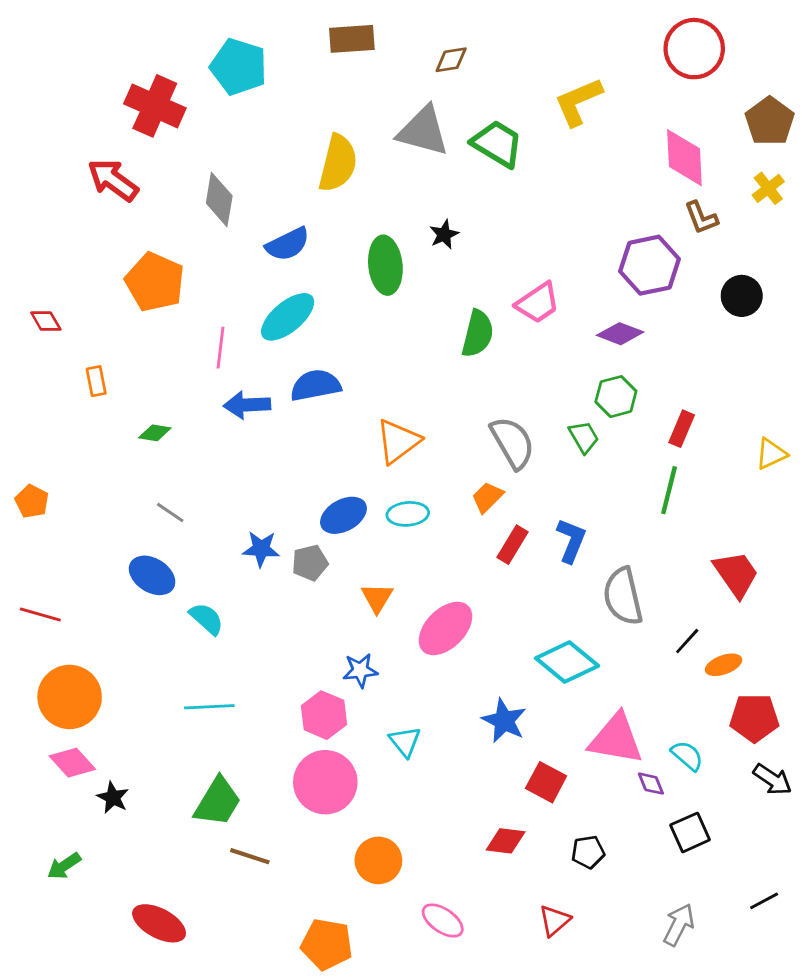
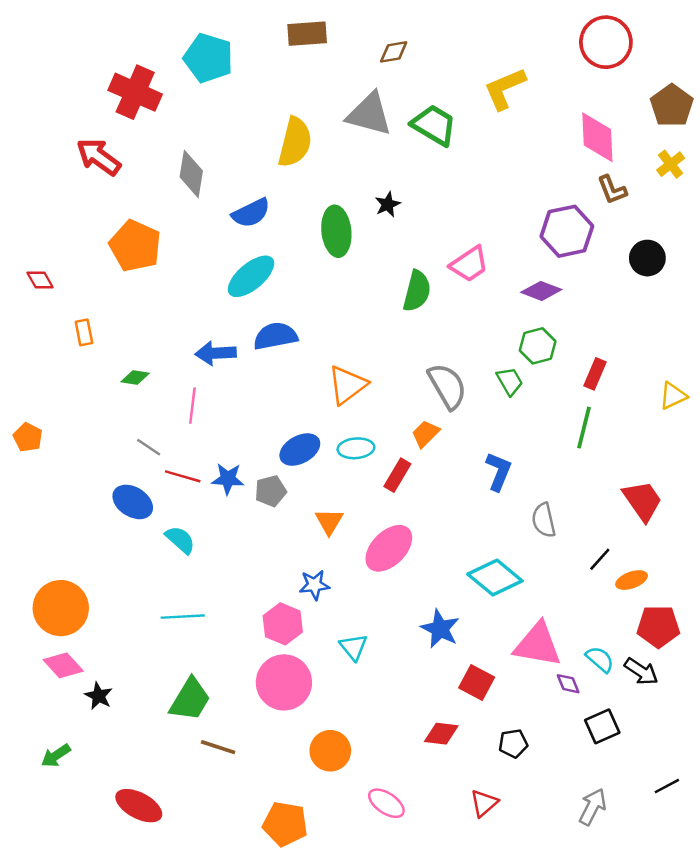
pink line: (221, 348) -> (192, 406), moved
red rectangle: (513, 545) -> (397, 475), moved
gray semicircle: (623, 596) -> (544, 520), size x0.7
red line: (40, 615) -> (183, 476), moved
black arrow: (772, 779) -> (641, 671), moved

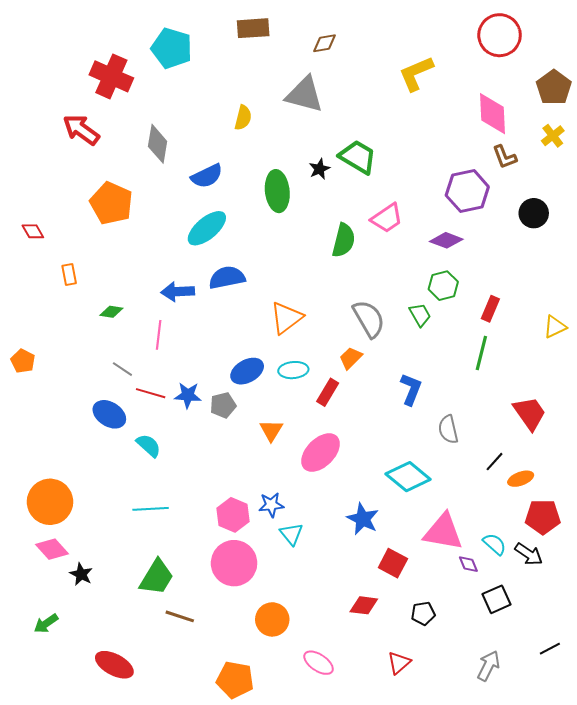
green trapezoid: (434, 125) -> (358, 157), moved
yellow semicircle: (295, 142) -> (243, 118), size x0.6
blue star: (314, 585) -> (271, 505), moved

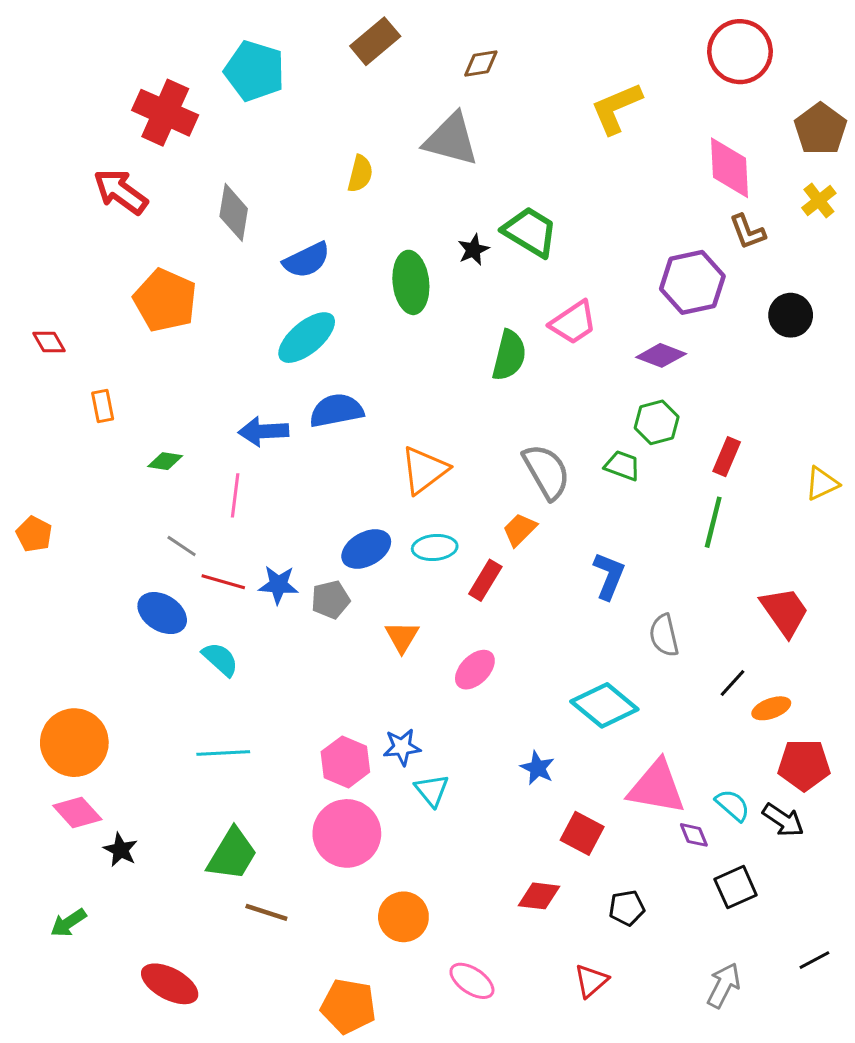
brown rectangle: (253, 28) -> (375, 41), turned -36
green trapezoid: (420, 315) -> (622, 466), turned -40
pink ellipse: (321, 453) -> (475, 670), size x0.7
blue star: (363, 519) -> (537, 768), size x0.7

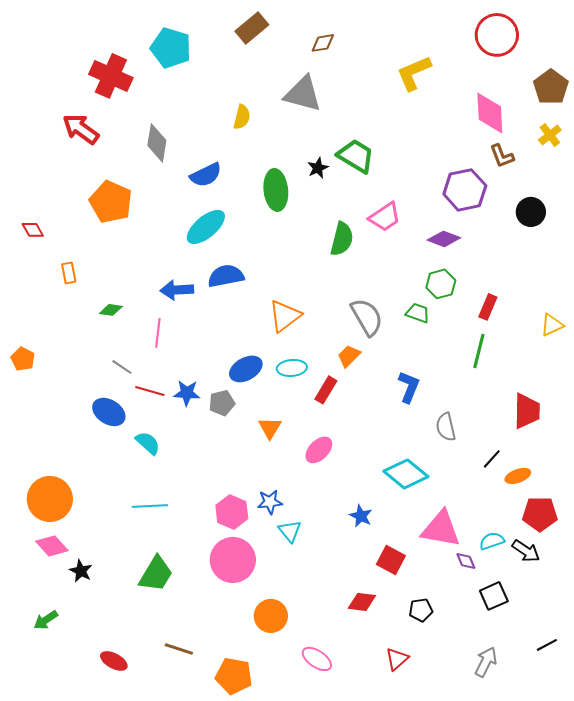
red trapezoid: (785, 612) -> (527, 411), turned 36
cyan semicircle: (733, 805) -> (492, 541), turned -60
brown line: (266, 912) -> (179, 649), moved
red ellipse: (170, 984) -> (114, 661), size x0.7

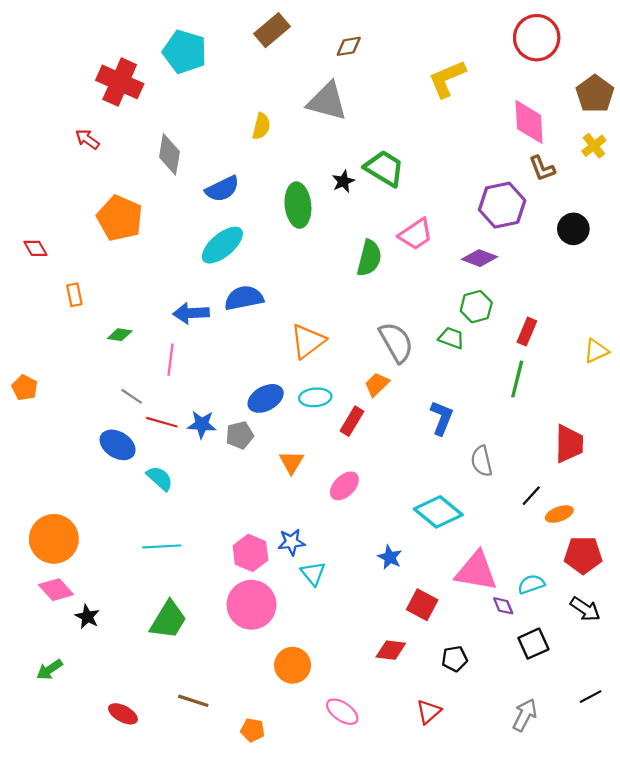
red arrow: (81, 129) -> (87, 139), size x0.6
black arrow: (526, 551) -> (585, 609), moved
orange pentagon: (234, 676) -> (253, 730), size x0.6

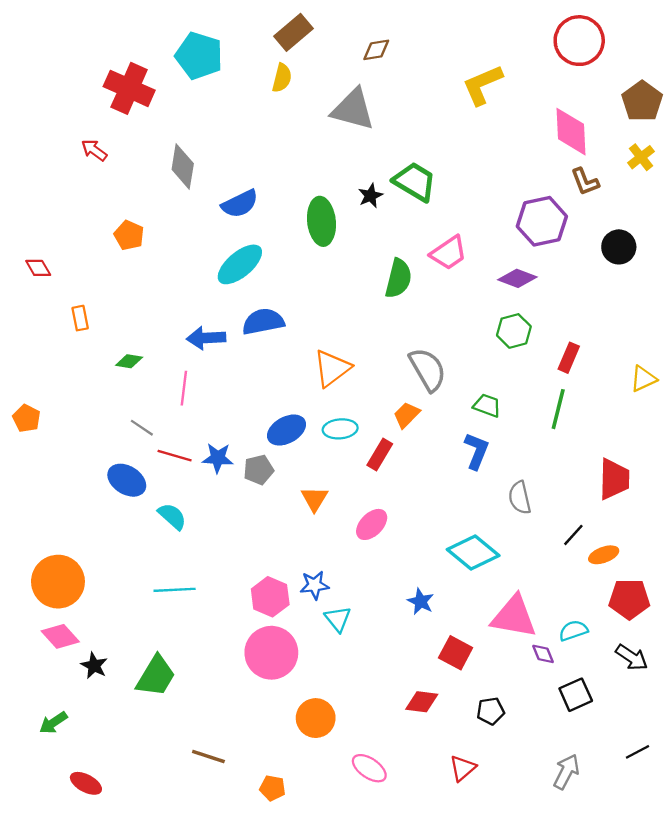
yellow semicircle: (261, 126) -> (282, 78), moved
orange pentagon: (120, 218) -> (129, 235), size x0.6
green trapezoid: (451, 338) -> (487, 406), moved
green trapezoid: (168, 620) -> (156, 676), moved
red ellipse: (123, 714) -> (86, 783), moved

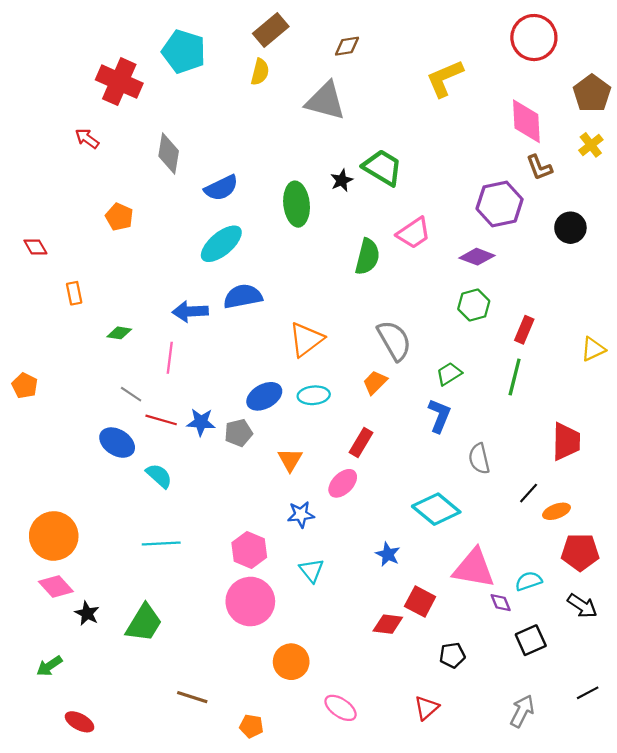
green trapezoid: (487, 406) -> (449, 374), turned -52
red rectangle: (380, 455) -> (361, 443), moved
blue star: (314, 585) -> (301, 515), moved
red diamond: (422, 702) -> (388, 624), moved

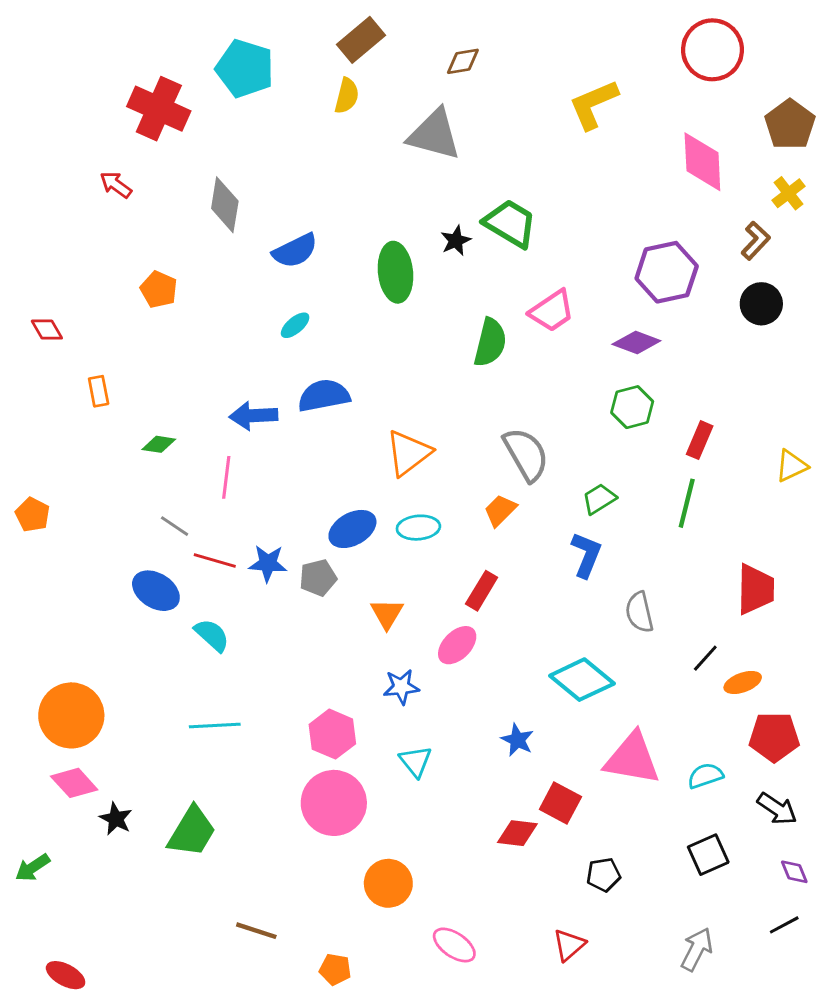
brown L-shape: (539, 168) -> (756, 241), moved, turned -116
cyan ellipse: (221, 244) -> (295, 325), size x0.5
purple diamond: (501, 603) -> (794, 872), moved
green arrow: (49, 666) -> (33, 868), moved
red ellipse: (80, 722) -> (66, 975), moved

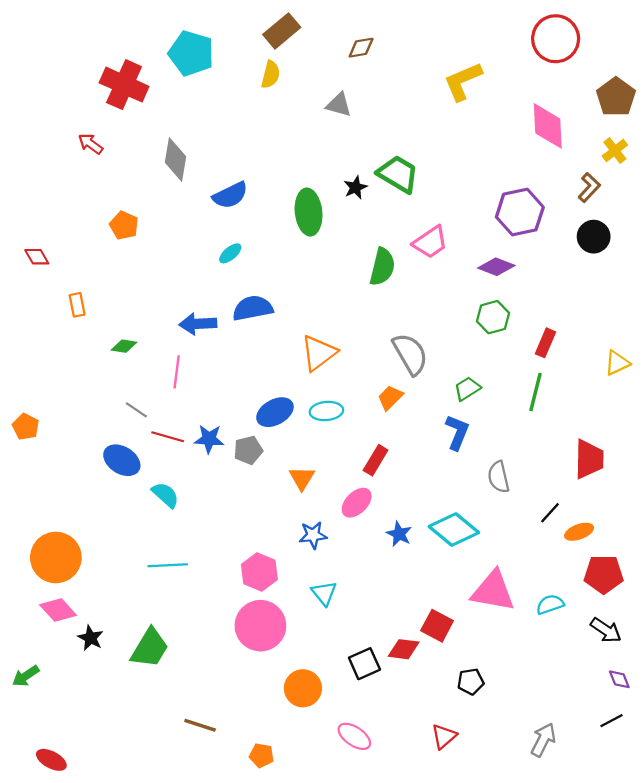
gray triangle: (434, 134) -> (339, 105), size x0.6
orange pentagon: (33, 515) -> (26, 427), moved
blue star: (517, 740) -> (399, 534), moved
black square: (708, 855) -> (364, 664), moved

